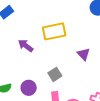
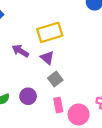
purple triangle: (83, 54) -> (47, 58), moved

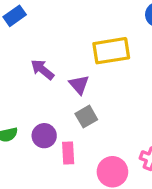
yellow rectangle: (50, 32) -> (111, 51), moved
pink rectangle: (58, 105) -> (68, 153), moved

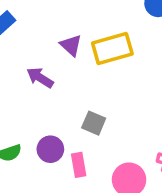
purple triangle: (79, 85) -> (71, 45), moved
gray square: (86, 117) -> (94, 123), turned -30

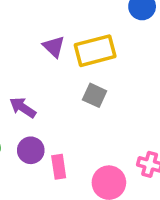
purple arrow: (40, 78) -> (23, 108), moved
gray square: (94, 123) -> (95, 95), moved

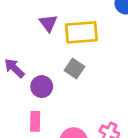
purple circle: (31, 150) -> (42, 87), moved

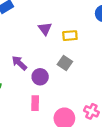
yellow rectangle: (81, 32) -> (70, 36), size x0.6

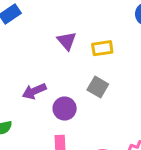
purple arrow: (19, 63) -> (34, 91), turned -63

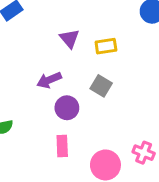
purple arrow: (34, 91) -> (49, 80), moved

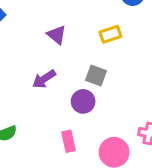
yellow rectangle: (106, 46) -> (110, 34), moved
purple circle: (67, 108) -> (83, 101), moved

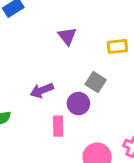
purple arrow: (44, 79) -> (42, 90), moved
pink rectangle: (68, 141) -> (58, 126), moved

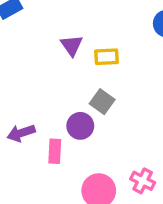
yellow rectangle: (117, 46) -> (107, 57), moved
purple arrow: (42, 90) -> (21, 133), moved

